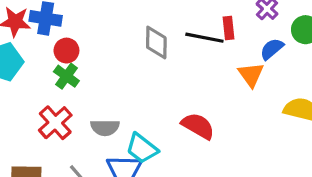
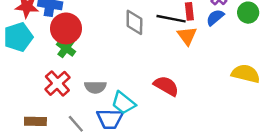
blue semicircle: (272, 49) -> (215, 17), moved
red circle: (66, 51) -> (66, 28), size x1.6
orange triangle: (251, 75) -> (187, 36), moved

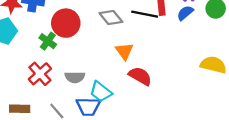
gray diamond: (134, 22) -> (111, 17), turned -40
red circle: (66, 28) -> (66, 23), moved
orange triangle: (187, 36) -> (124, 51), moved

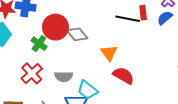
gray diamond: (111, 17) -> (77, 34), moved

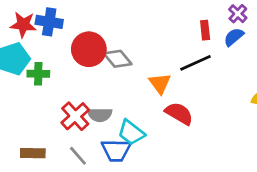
black line: (128, 19) -> (195, 63), moved, turned -35
green cross: (39, 44) -> (38, 74), moved, turned -35
red cross: (32, 73) -> (75, 116), moved

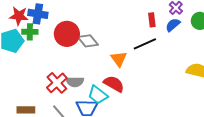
green cross: (38, 74) -> (30, 32), moved
red semicircle: (179, 113) -> (114, 84), moved

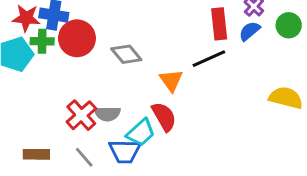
red rectangle: (152, 20) -> (219, 24), size x1.5
red circle: (67, 34) -> (77, 38), moved
red semicircle: (114, 84) -> (164, 117), turned 30
cyan trapezoid: (98, 95) -> (141, 133), turned -80

